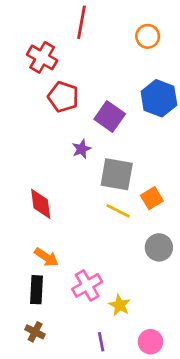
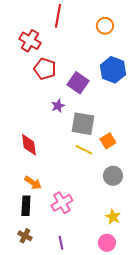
yellow star: (120, 305) -> (113, 217), moved
purple line: (101, 342) -> (61, 243), moved

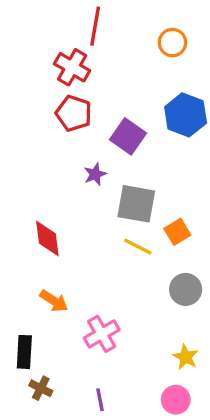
red cross: (30, 41) -> (72, 67), moved
black rectangle: (26, 206) -> (24, 352), moved

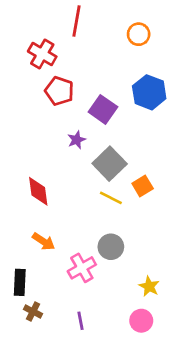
red cross: (72, 67) -> (42, 54), moved
gray square: (136, 204) -> (110, 164), turned 36
gray circle: (186, 289) -> (111, 247), moved

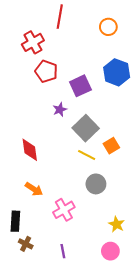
red cross: (42, 54) -> (33, 42), turned 30
purple square: (103, 109) -> (80, 86), turned 30
gray circle: (111, 247) -> (96, 184), moved

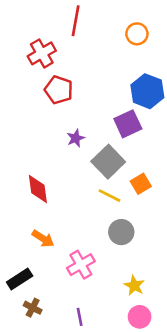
purple square: (80, 86) -> (128, 124), moved
black rectangle: (15, 221) -> (20, 279), turned 54
yellow star: (117, 224) -> (134, 286), moved

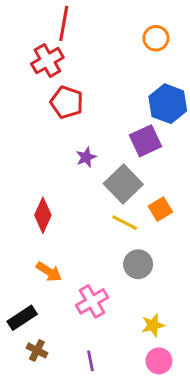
red line: (76, 21) -> (64, 23), moved
red diamond: (38, 189) -> (43, 215), turned 32
yellow star: (134, 286) -> (153, 325), turned 30

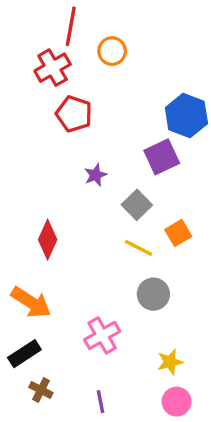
orange circle: (156, 38) -> (112, 51), moved
gray square: (123, 184) -> (137, 205), size x0.7
orange arrow: (49, 272) -> (31, 302), moved, size x1.4

